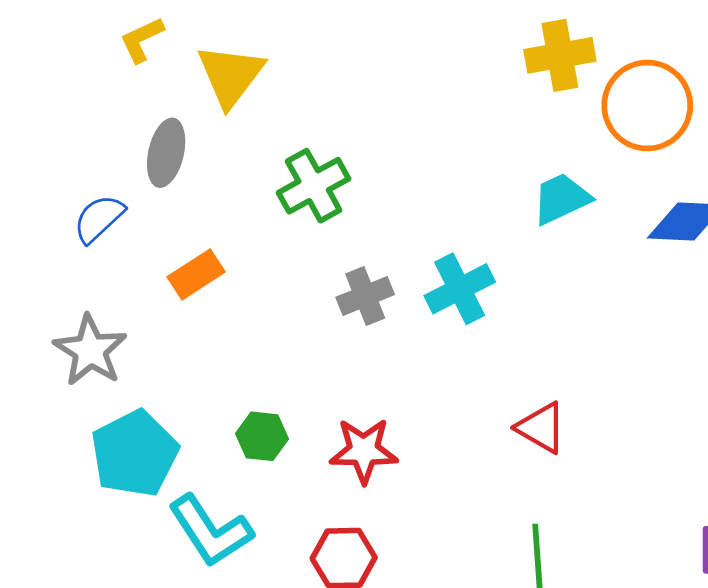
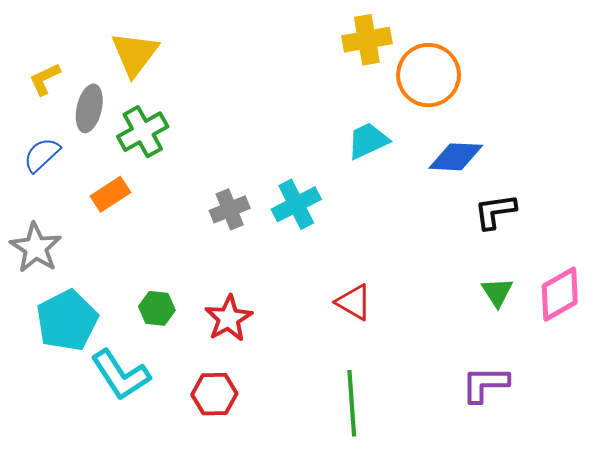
yellow L-shape: (142, 40) -> (45, 79), moved
green cross: (314, 186) -> (143, 132), moved
red star: (364, 451) -> (229, 318), turned -30

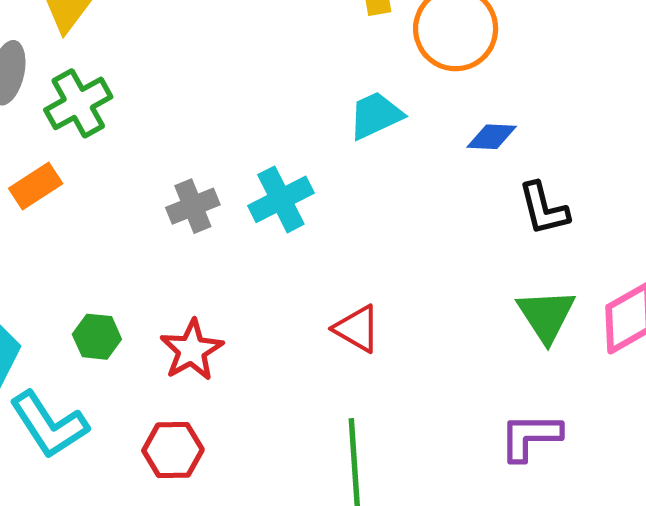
blue diamond: (456, 157) -> (492, 137), size x0.7
black L-shape: (495, 211) -> (544, 209), turned -96
green triangle: (497, 292) -> (546, 315), size x1.4

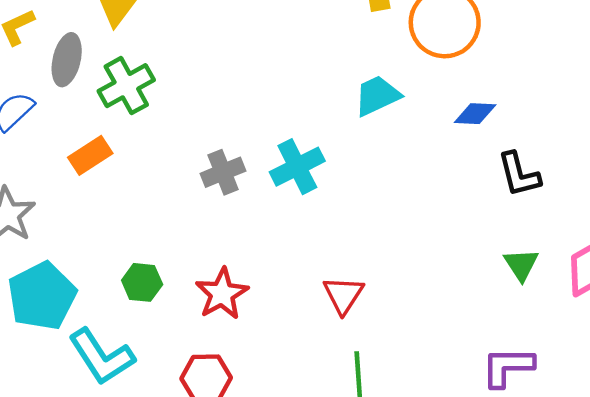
green triangle: (546, 315) -> (521, 264), size x0.7
red triangle: (357, 329) -> (343, 295), moved, turned 33

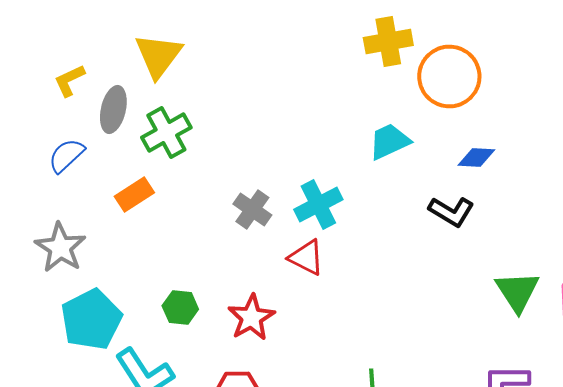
gray cross: (223, 172) -> (252, 210), turned -33
black L-shape: (519, 174) -> (451, 212), moved, turned -45
green triangle: (521, 264) -> (517, 292), size x1.4
red triangle: (343, 295) -> (306, 258), moved, turned -36

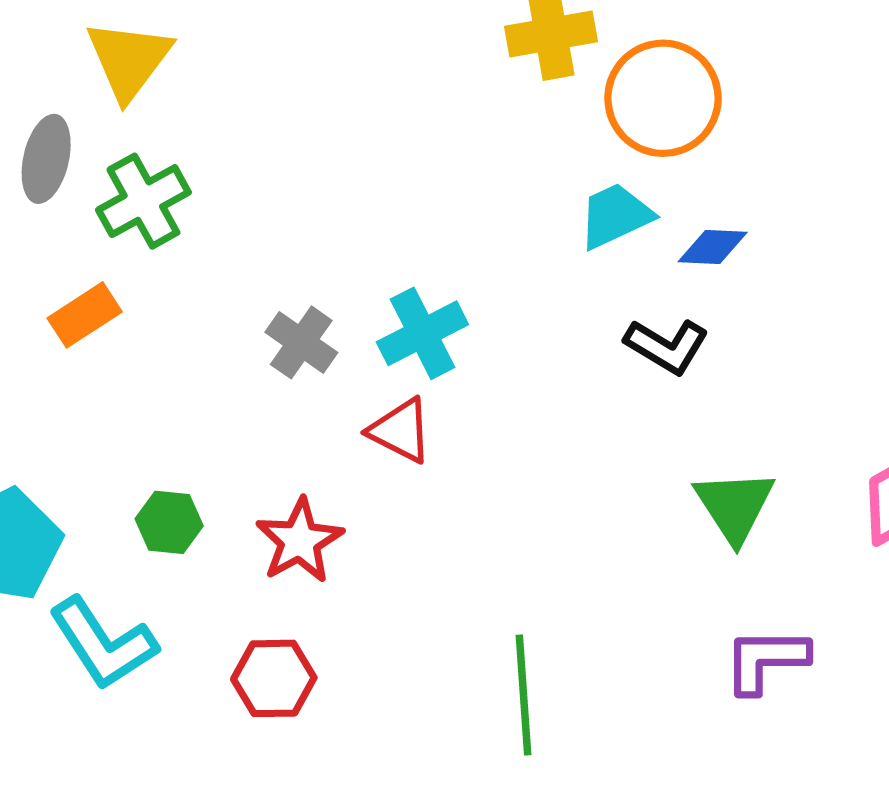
cyan trapezoid: (389, 142) -> (615, 216), moved
green triangle: (517, 292) -> (735, 506), moved

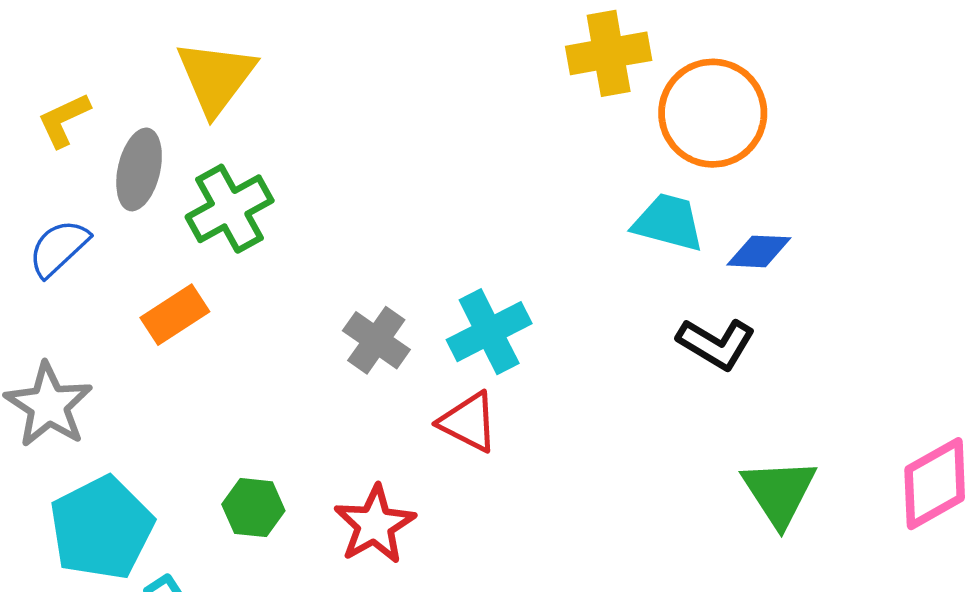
cyan trapezoid: (615, 216) -> (668, 222), turned 40

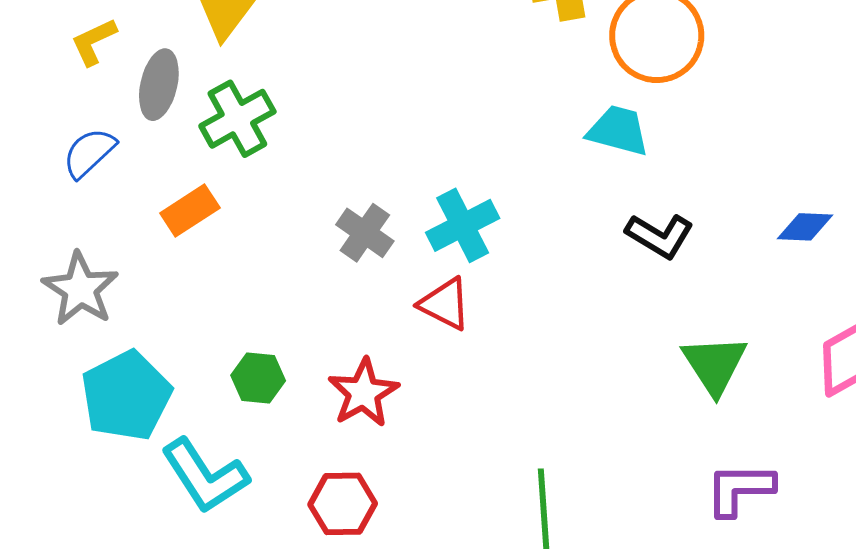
blue diamond: (759, 251) -> (805, 227), moved

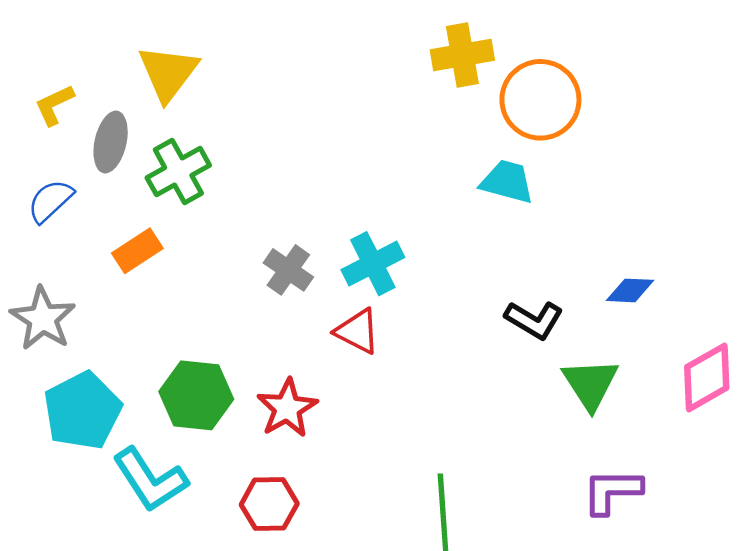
blue diamond: (805, 227) -> (630, 290), moved
black L-shape: (660, 236) -> (534, 320), moved
green hexagon: (258, 378) -> (196, 395), size x1.6

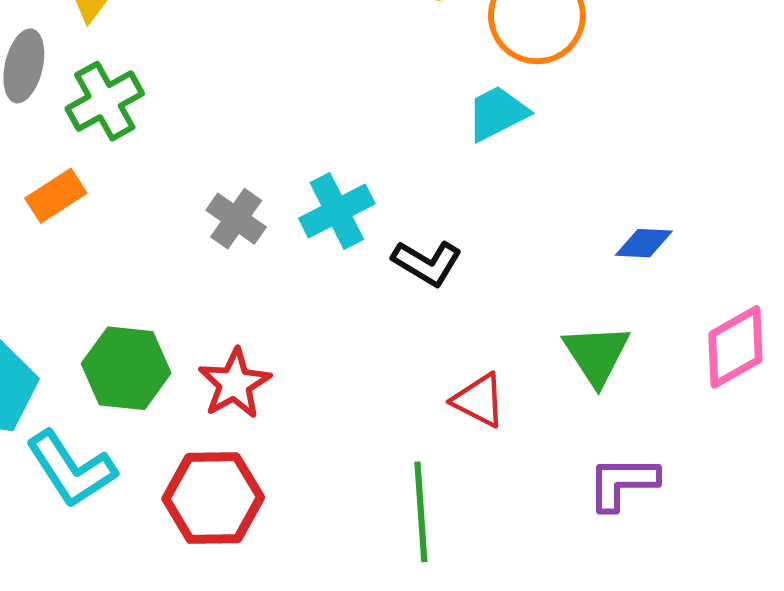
cyan trapezoid: (507, 182) -> (497, 113), turned -42
black L-shape: (534, 320) -> (427, 263), moved
red triangle: (357, 331) -> (479, 400), moved
red hexagon: (269, 504) -> (213, 498), size x1.4

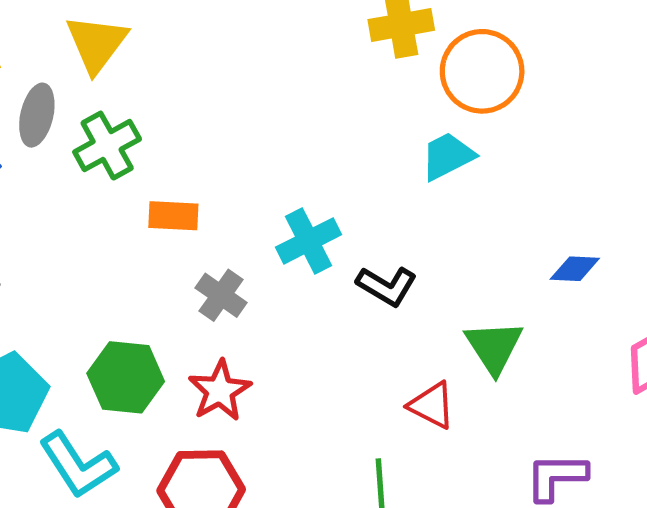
orange rectangle: (56, 196) -> (173, 216), moved, turned 36
gray cross: (236, 219) -> (221, 295), moved
green triangle: (596, 355) -> (494, 347), moved

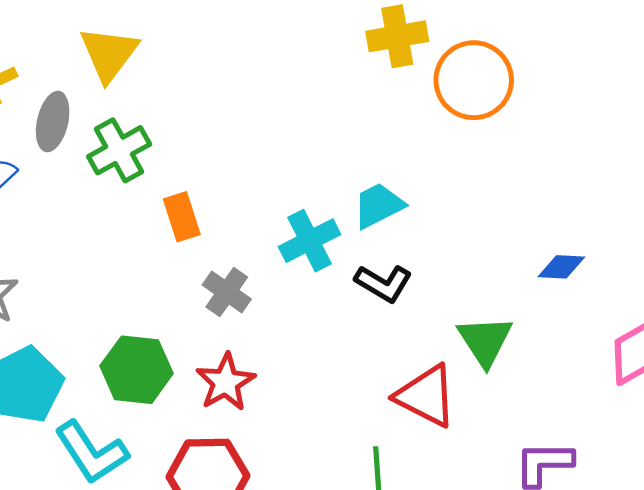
cyan trapezoid: (448, 156) -> (378, 205), moved
orange rectangle: (173, 216) -> (182, 217), turned 69
red triangle: (432, 405) -> (426, 396), size x1.4

